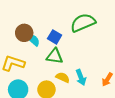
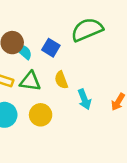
green triangle: (55, 56) -> (30, 81), moved
yellow semicircle: (63, 77) -> (61, 80), moved, turned -136

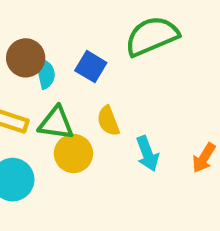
cyan semicircle: (24, 52) -> (45, 73), turned 36
yellow circle: (41, 115) -> (73, 154), moved

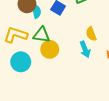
yellow semicircle: (108, 121) -> (91, 34), moved

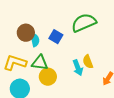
cyan arrow: (85, 49) -> (78, 68), moved

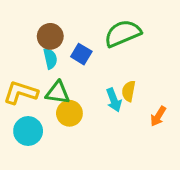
brown circle: (26, 33) -> (50, 36), moved
yellow semicircle: (88, 62) -> (129, 91), turned 32

